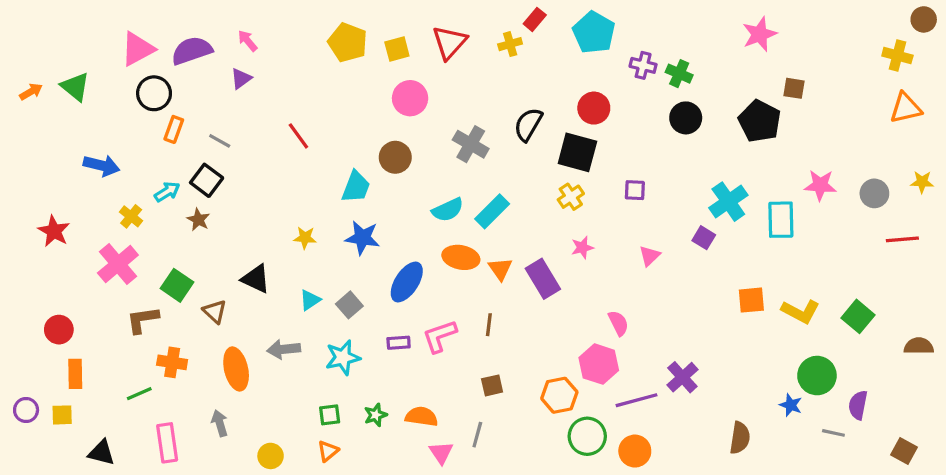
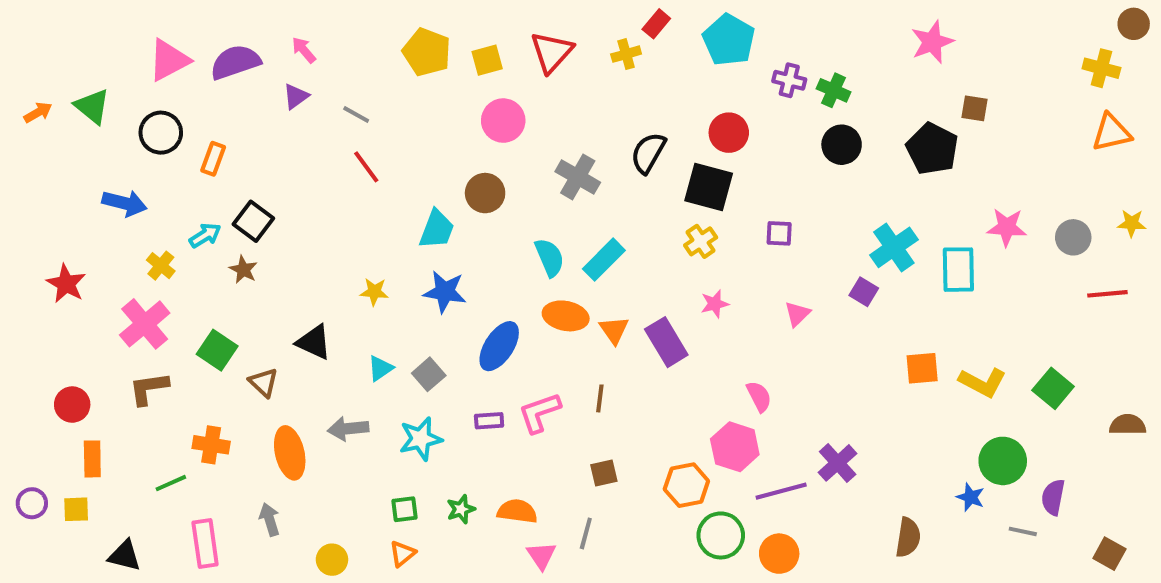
black circle: (154, 93) -> (161, 133), moved
gray line: (220, 141) -> (356, 114), moved
cyan semicircle: (448, 210) -> (550, 258), turned -88
brown L-shape: (143, 320) -> (149, 388), moved

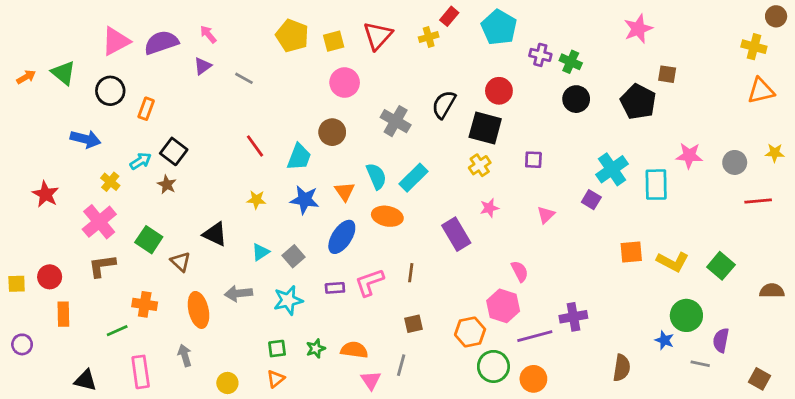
red line: (366, 167) -> (255, 146), moved
orange triangle: (614, 330) -> (345, 191), moved
purple cross: (838, 463) -> (573, 317), turned 32
yellow square: (76, 509) -> (17, 284), moved

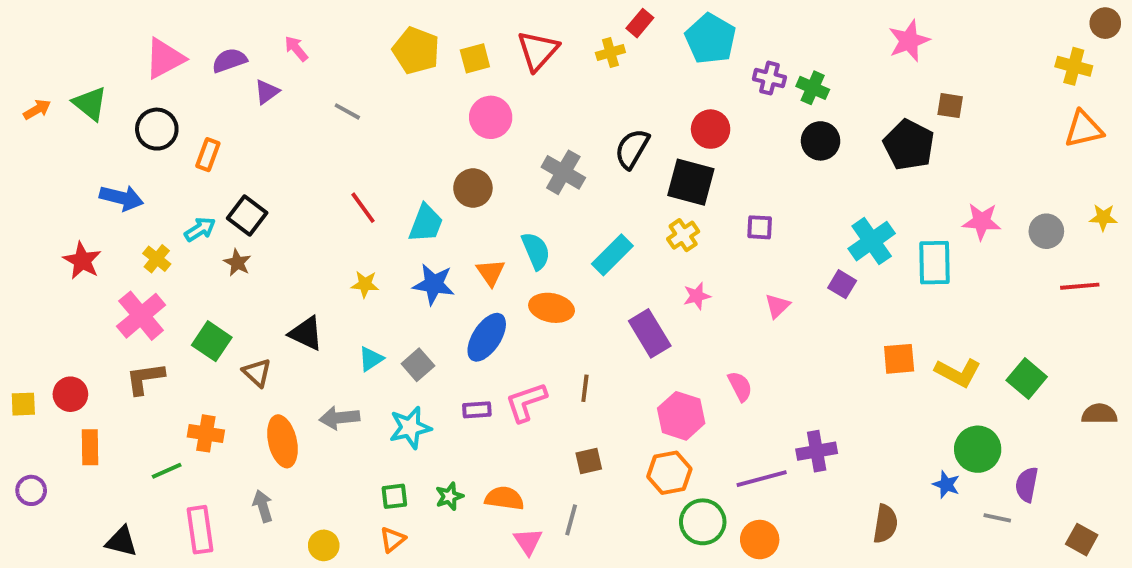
purple semicircle: (161, 43) -> (229, 60), size x0.7
purple triangle: (203, 66) -> (267, 92), moved
cyan rectangle: (414, 178) -> (612, 255), moved
red star: (45, 194) -> (82, 261), moved
pink hexagon: (503, 306) -> (681, 416), moved

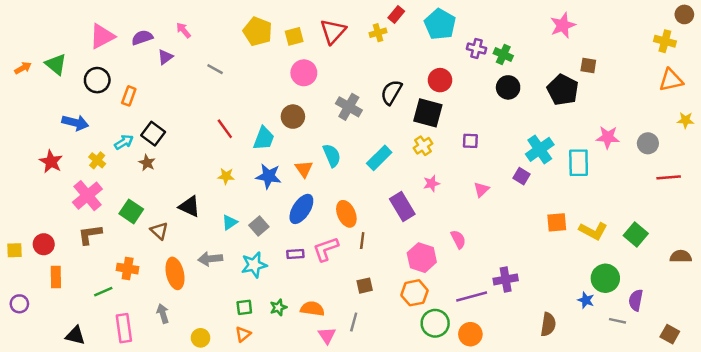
yellow star: (1103, 217) -> (686, 120), moved
orange ellipse: (552, 308) -> (346, 214), moved, turned 55

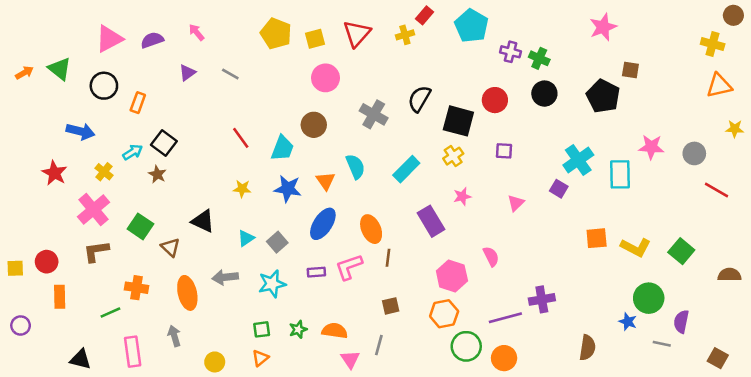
purple triangle: (165, 57) -> (187, 73), moved
red circle: (440, 80) -> (495, 100), moved
red line: (669, 177) -> (716, 190), turned 35

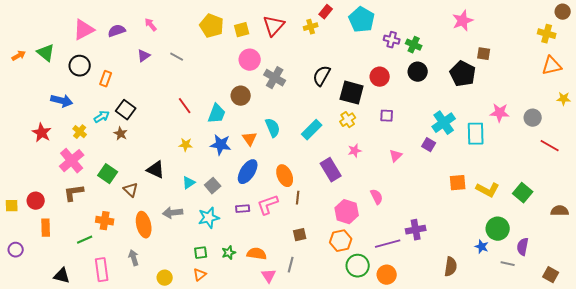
gray cross: (374, 114) -> (275, 78), moved

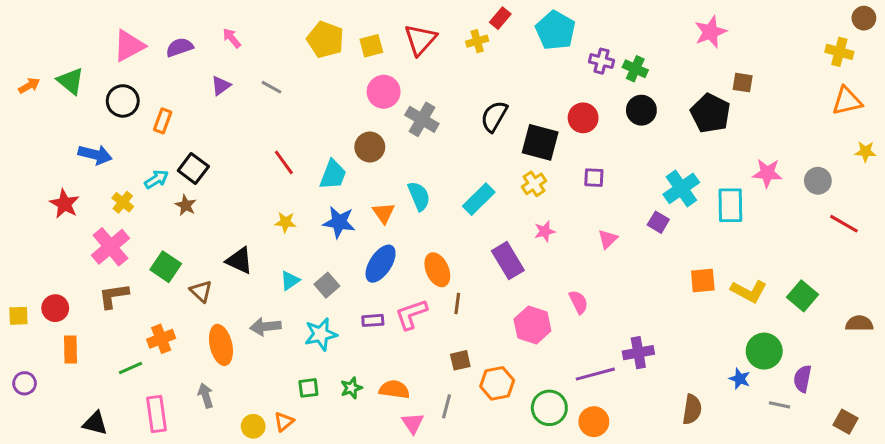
orange cross: (105, 221) -> (161, 339), turned -30
orange hexagon: (341, 241) -> (497, 383), moved
orange triangle: (200, 275) -> (284, 422), moved

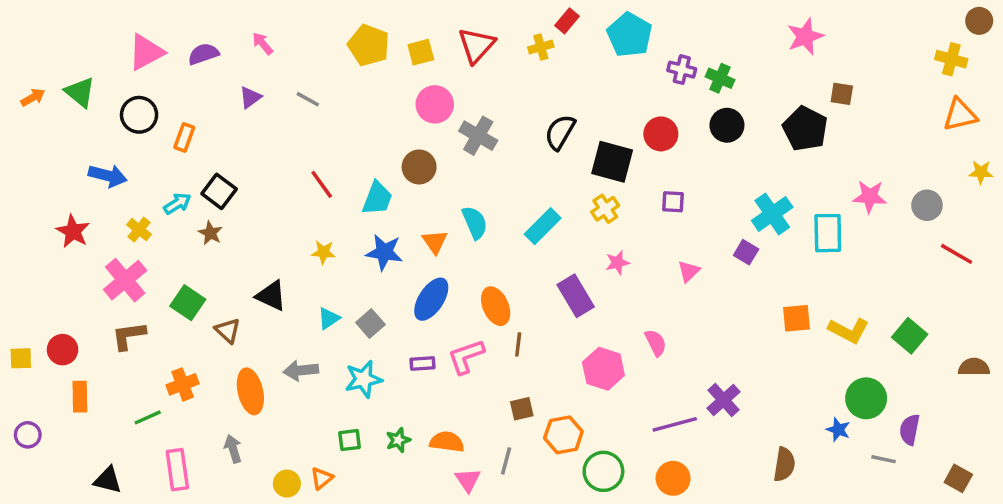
purple cross: (638, 353) -> (723, 400), turned -32
green circle: (549, 408) -> (603, 471), moved

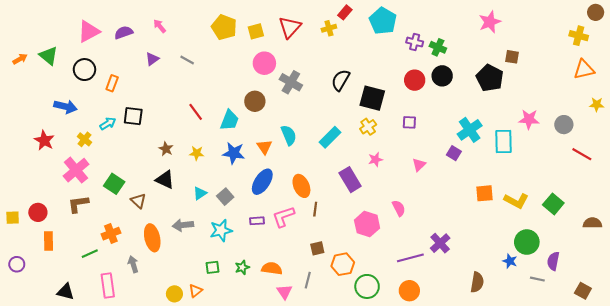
red circle: (661, 134) -> (415, 80), moved
black square: (219, 191) -> (133, 116), turned -30
brown star: (210, 233) -> (166, 149), moved
gray arrow: (233, 449) -> (133, 264), moved

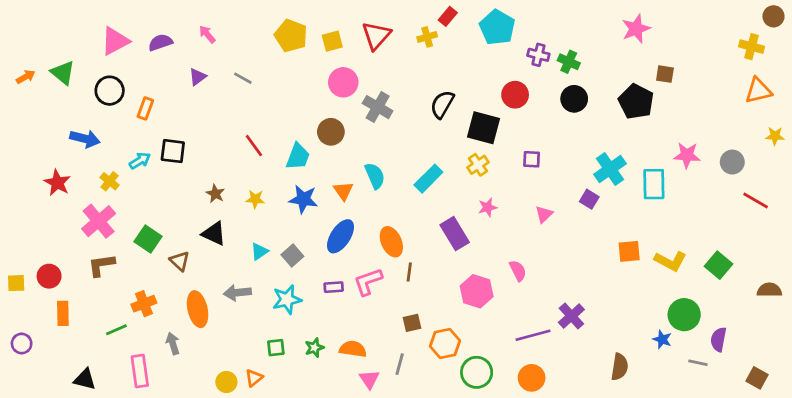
red circle: (415, 80) -> (515, 95), moved

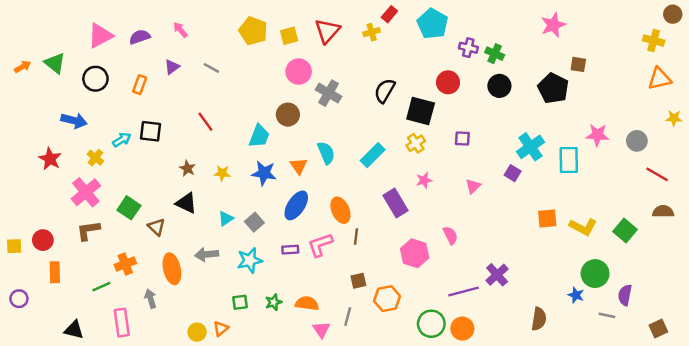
orange rectangle: (145, 108) -> (140, 85), moved
red line: (254, 146) -> (205, 122), moved
brown semicircle: (769, 290) -> (663, 211), moved
green circle: (477, 372) -> (431, 324), moved
brown square: (757, 378) -> (658, 329), turned 36

